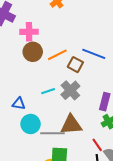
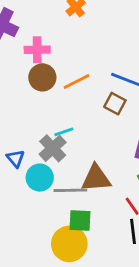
brown square: (75, 65) -> (115, 104), moved
gray cross: (70, 90) -> (53, 148), moved
blue triangle: (19, 104) -> (16, 158), moved, turned 40

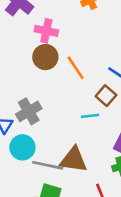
orange line: (76, 82) -> (76, 68), turned 70
cyan line: (64, 132) -> (90, 116), moved
gray cross: (53, 148) -> (29, 111), moved

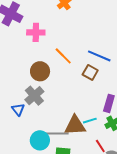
brown circle: (45, 57) -> (40, 71), moved
cyan line: (90, 116) -> (90, 121), moved
cyan circle: (22, 147) -> (40, 140), moved

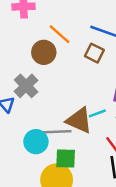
brown circle: (40, 71) -> (44, 52), moved
brown triangle: (75, 125) -> (79, 120), turned 30

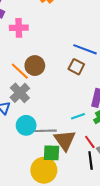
orange line: (59, 34) -> (20, 71), moved
brown triangle: (79, 120) -> (65, 140), moved, turned 30
cyan circle: (36, 142) -> (26, 125), moved

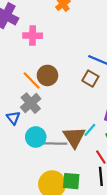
cyan line: (78, 116) -> (90, 130), turned -32
brown triangle: (65, 140) -> (74, 137), moved
green square: (52, 153) -> (71, 181), moved

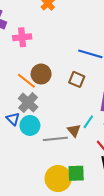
brown square: (90, 79) -> (77, 79), moved
cyan circle: (36, 137) -> (30, 125), moved
brown triangle: (74, 137) -> (74, 130), size x0.6

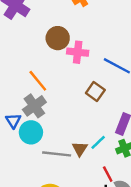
pink cross: (22, 37) -> (78, 52), moved
brown circle: (41, 74) -> (58, 38), moved

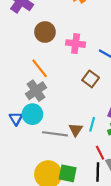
brown circle: (58, 38) -> (45, 32), moved
blue triangle: (13, 121) -> (16, 119), moved
cyan line: (98, 142) -> (92, 124), turned -32

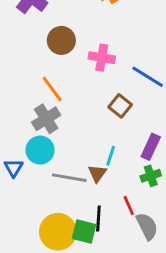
blue triangle: (16, 119) -> (14, 168), moved
cyan line: (92, 124) -> (111, 156), moved
black line: (98, 172) -> (98, 218), moved

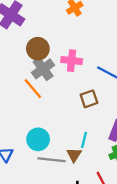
brown square: (120, 106) -> (89, 99), turned 36
gray cross: (46, 119) -> (43, 69), moved
cyan circle: (40, 150) -> (38, 139), moved

